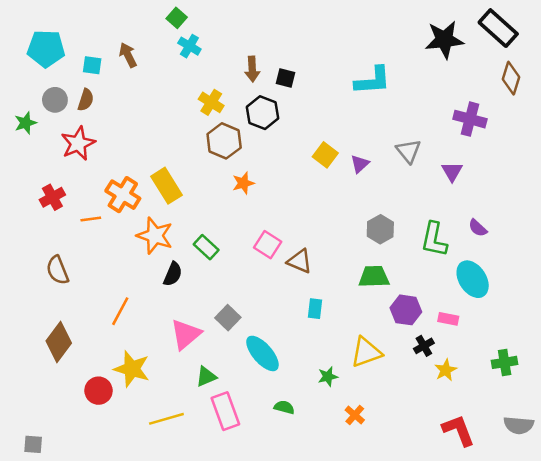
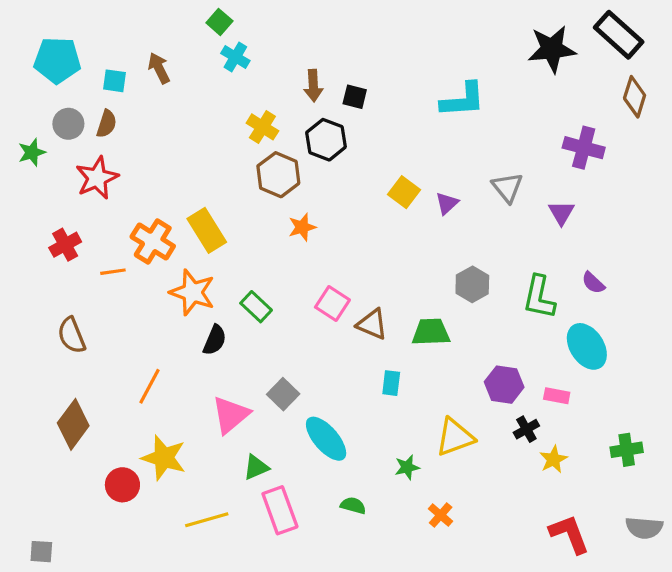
green trapezoid: (374, 277) -> (431, 332), moved

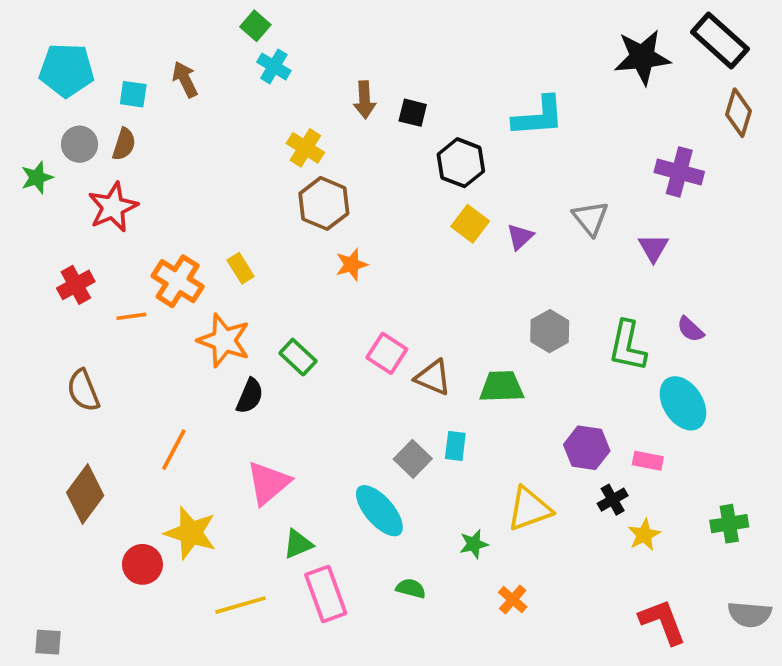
black hexagon: (326, 140) -> (461, 163), moved
yellow rectangle: (207, 230) -> (241, 268), size x0.6
gray square: (283, 394) -> (413, 459), moved

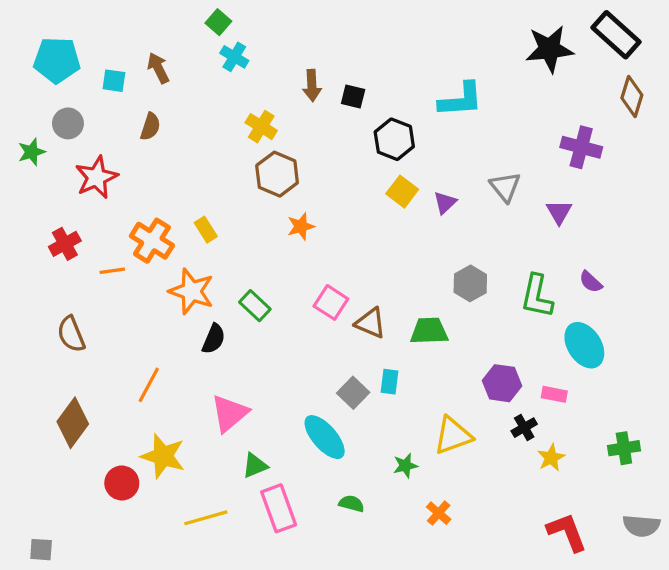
brown semicircle: (124, 144) -> (150, 127), moved

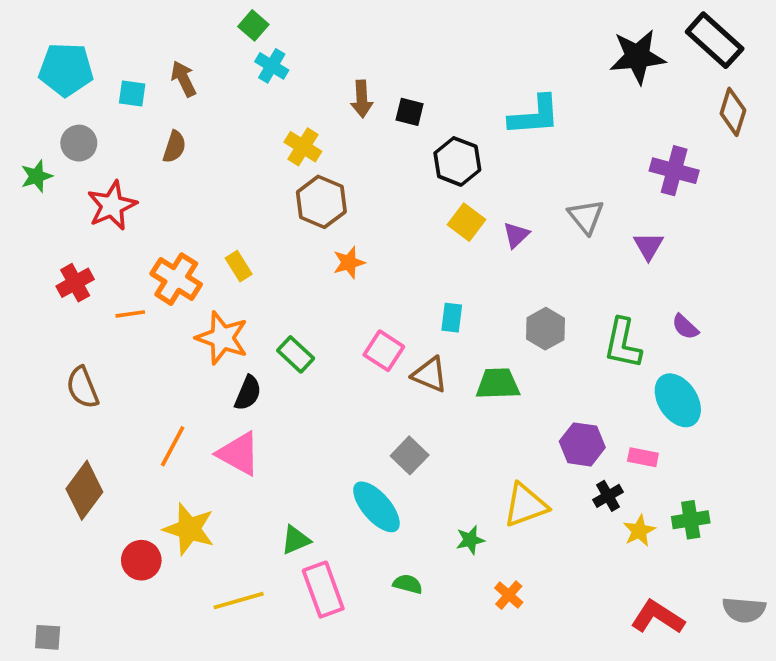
cyan rectangle: (390, 382) -> (452, 318), moved
pink triangle: (230, 413) -> (239, 454), moved, turned -51
green cross: (624, 448) -> (691, 520), moved
red L-shape: (567, 532) -> (658, 617), turned -36

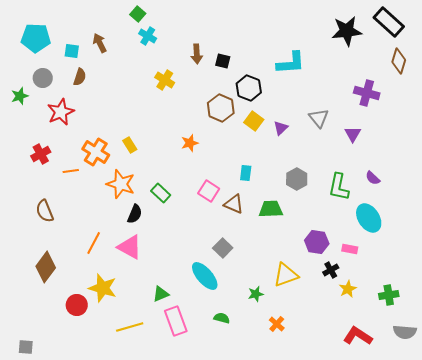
brown semicircle: (174, 147) -> (80, 77), moved
brown hexagon: (321, 202) -> (221, 108), moved
green cross: (691, 520) -> (389, 295), moved

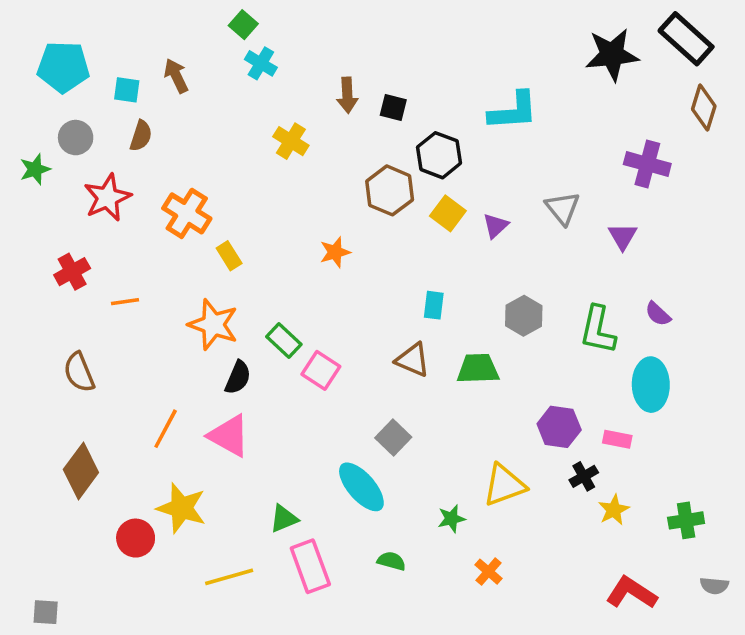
orange cross: (96, 152) -> (187, 213), moved
pink square: (209, 191) -> (321, 370), moved
cyan ellipse: (369, 218) -> (651, 385), turned 32
gray semicircle: (405, 332) -> (714, 586), size x0.7

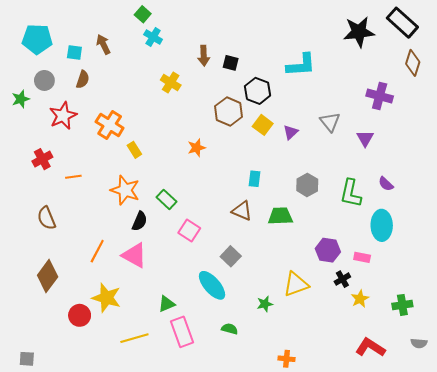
pink square: (321, 370) -> (189, 230), moved
orange cross: (488, 572) -> (287, 359), moved, turned -35

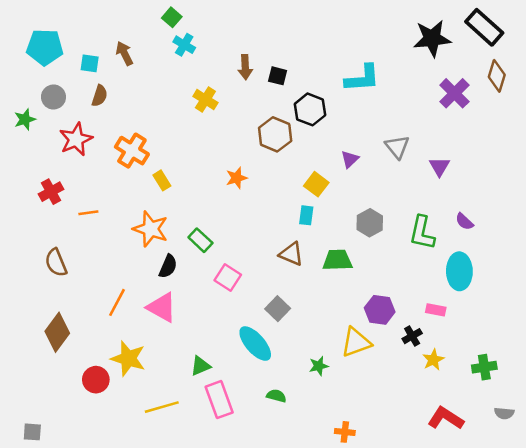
purple cross: (380, 96) -> (454, 93), moved, turned 30
yellow square: (263, 125) -> (316, 184), moved
purple hexagon: (328, 250) -> (380, 310), moved

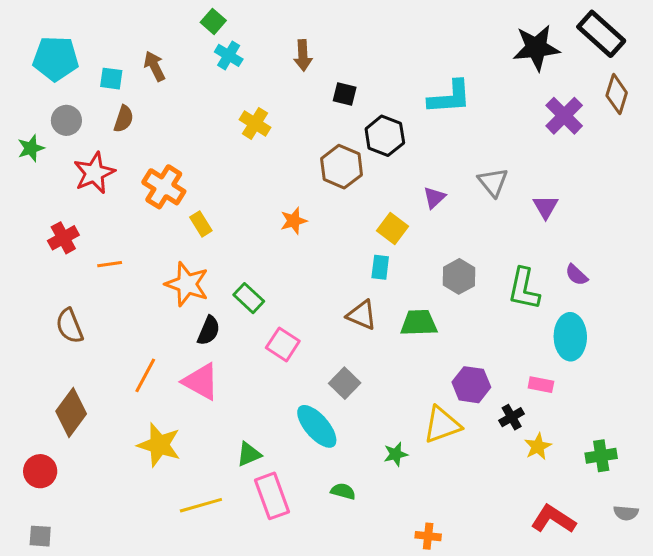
brown arrow: (245, 67) -> (303, 55), moved
red circle: (96, 380) -> (40, 471), moved

